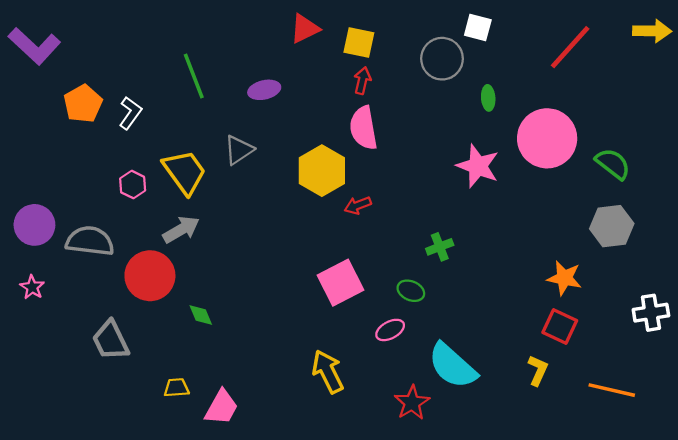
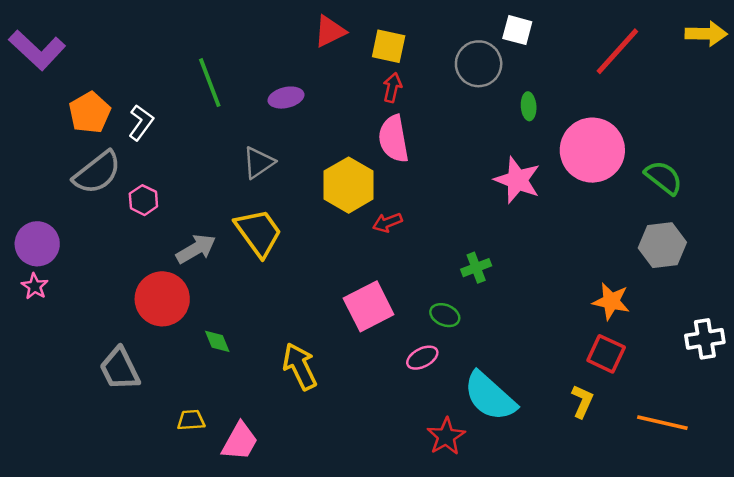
yellow trapezoid: (185, 172) -> (259, 233), moved
gray semicircle: (90, 241) -> (97, 173), moved, turned 135
pink star: (32, 287) -> (35, 286), moved
yellow arrow: (328, 372) -> (300, 366), moved

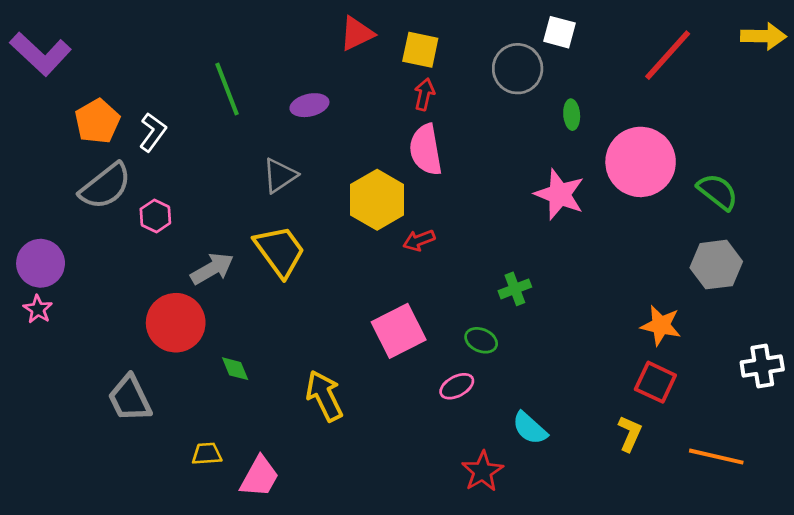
cyan semicircle: (490, 396) -> (530, 428), size x0.6

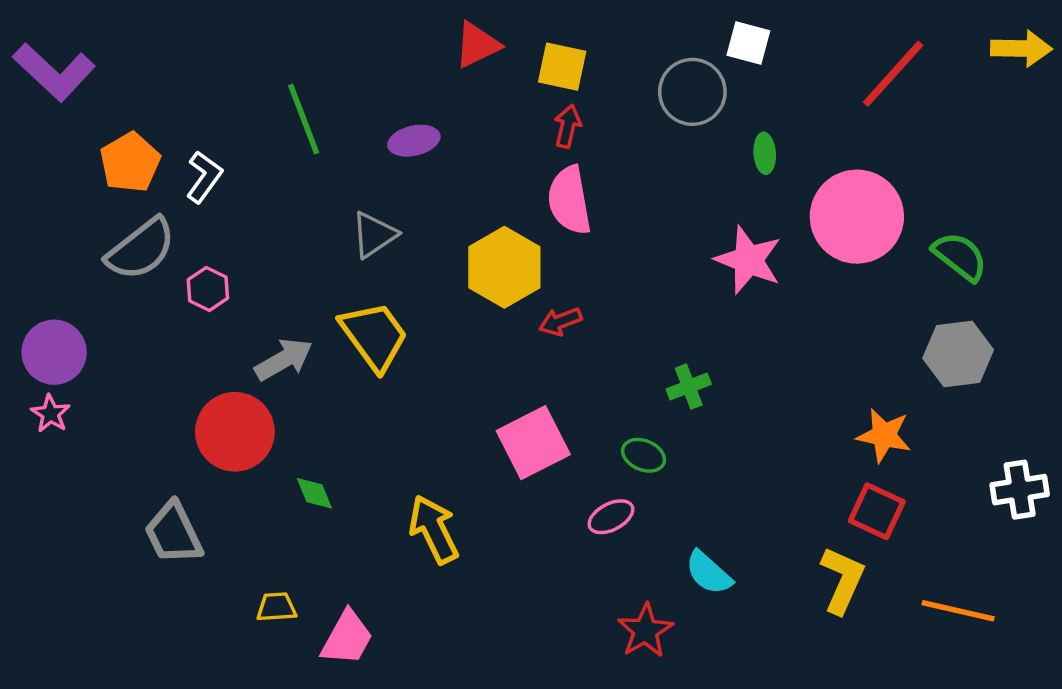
yellow L-shape: (630, 434) -> (842, 580), size x1.4

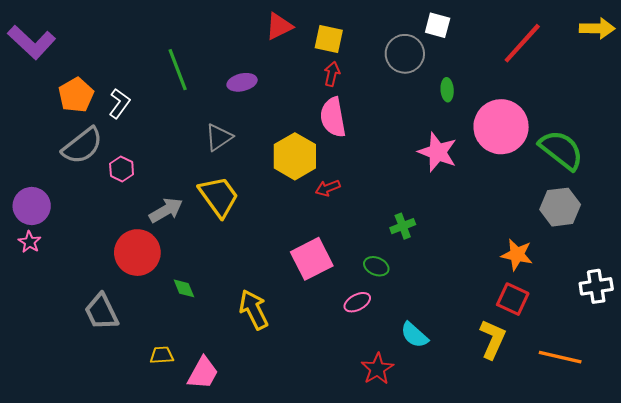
green semicircle: (960, 256) -> (561, 150), size x1.4

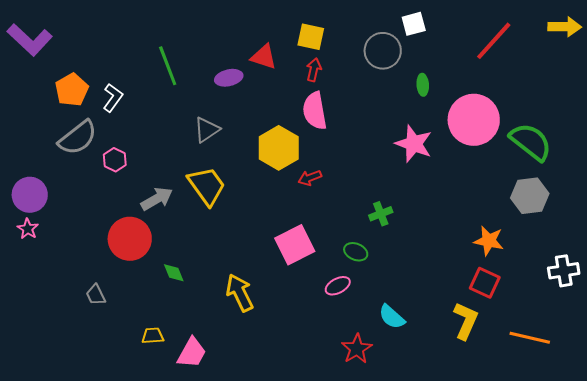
white square: (438, 25) -> (414, 24), turned -30
red triangle: (279, 26) -> (264, 57), moved, turned 44
gray trapezoid: (101, 312) -> (96, 295), size x0.6

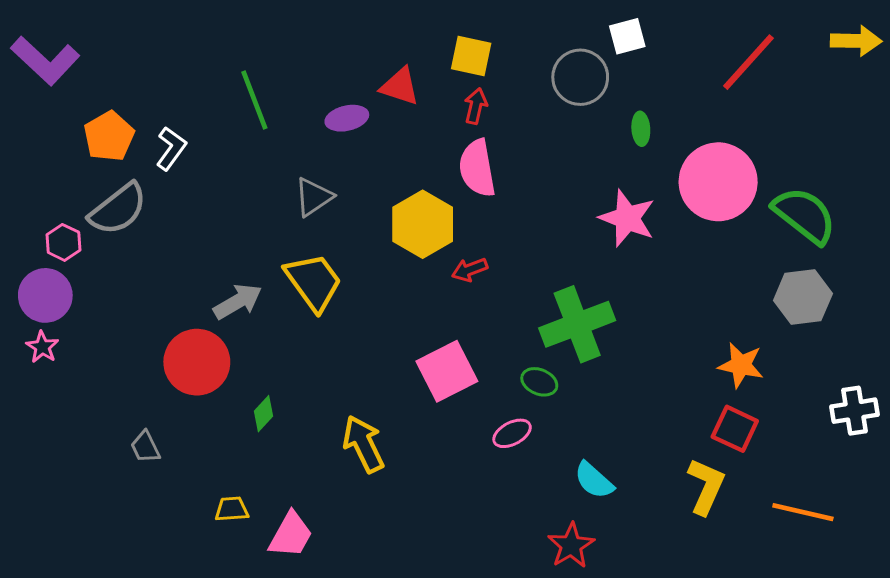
pink hexagon: (115, 160) -> (63, 242), moved
green cross: (381, 214) -> (577, 324), size x2.0
green diamond: (174, 273) -> (264, 414), turned 65
red star: (357, 349) -> (571, 545), moved

